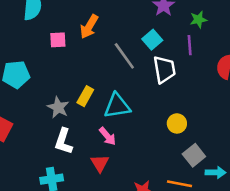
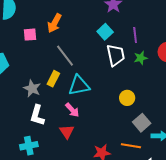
green star: (198, 20) -> (141, 58), moved
gray line: (124, 56) -> (65, 56), moved

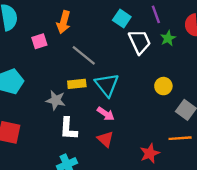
yellow rectangle: (53, 79) -> (77, 84), turned 70
cyan triangle: (79, 85) -> (107, 85), turned -45

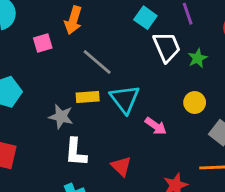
green star: (168, 38) -> (198, 58), moved
pink arrow: (106, 114) -> (156, 126), moved

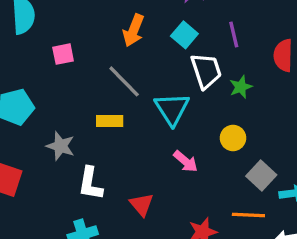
orange arrow: (73, 20) -> (133, 30), moved
cyan triangle: (125, 99) -> (172, 109), moved
gray star: (61, 117) -> (61, 146), moved

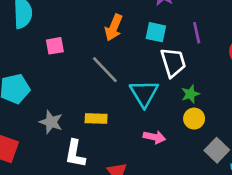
cyan square: (184, 35) -> (156, 32), turned -30
green star: (241, 87) -> (190, 94), moved
yellow rectangle: (110, 121) -> (96, 119), moved
pink arrow: (186, 161) -> (154, 137), turned -30

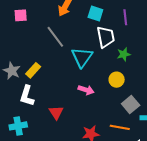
green star: (190, 94) -> (124, 54), moved
yellow rectangle: (96, 119) -> (33, 70), moved, turned -56

